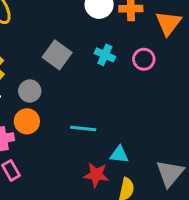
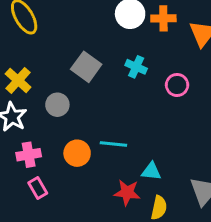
pink circle: (144, 59) -> (177, 85), moved
orange circle: (27, 121) -> (77, 153), moved

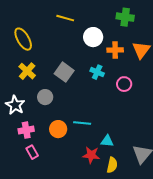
orange cross: (163, 18) -> (115, 50), moved
yellow cross: (18, 80) -> (27, 71), moved

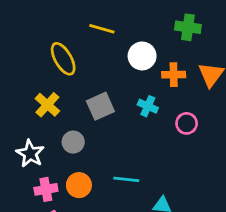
yellow ellipse: (23, 39) -> (63, 59), moved
gray square: (64, 72) -> (100, 106), turned 30
orange circle: (58, 129) -> (79, 185), moved

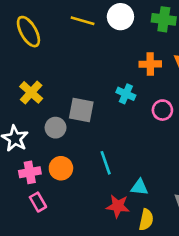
white circle: (142, 56) -> (120, 17), moved
yellow ellipse: (63, 59) -> (28, 32), moved
gray square: (100, 106) -> (81, 110), moved, turned 35
cyan line: (126, 179) -> (106, 163), turned 65

